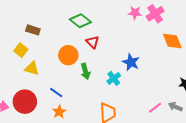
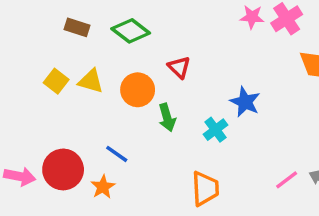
green diamond: (80, 21) -> (131, 31), moved
brown rectangle: (33, 30) -> (77, 27), moved
yellow triangle: (32, 68) -> (91, 81), moved
orange star: (59, 112) -> (103, 187), moved

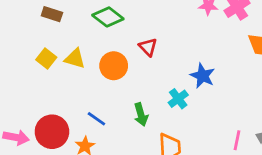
brown rectangle: (77, 27) -> (52, 14), moved
green arrow: (167, 117) -> (141, 115), moved
pink line: (287, 180) -> (237, 140), turned -42

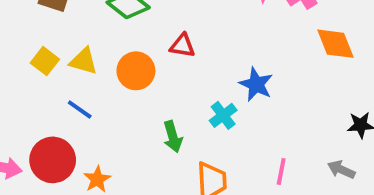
red triangle: (148, 47) -> (182, 46), turned -36
blue line: (96, 119) -> (80, 110), moved
pink line: (237, 140) -> (281, 172), moved

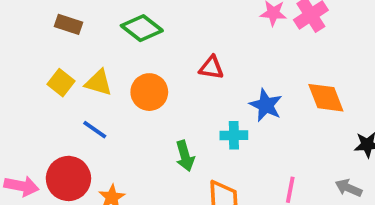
orange diamond: (335, 44) -> (326, 98), moved
red triangle: (182, 46) -> (211, 68), moved
cyan cross: (223, 115) -> (234, 135), turned 36

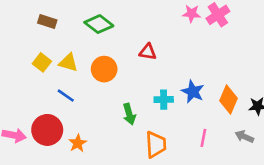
orange diamond: (326, 98) -> (228, 100), moved, turned 44
blue star: (266, 105) -> (193, 92), moved

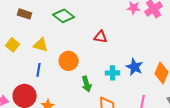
yellow square: (42, 62) -> (13, 45), moved
orange circle: (104, 69) -> (69, 61), moved
blue line: (66, 96) -> (39, 70), turned 64

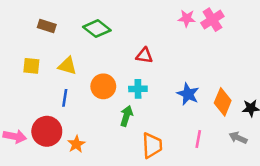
yellow square: (13, 45) -> (31, 66), turned -32
cyan cross: (113, 73) -> (138, 89), moved
green arrow: (87, 84) -> (126, 116), turned -147

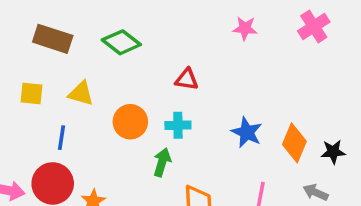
pink cross: (212, 20) -> (314, 26), moved
brown rectangle: (47, 26) -> (53, 39), size x1.5
blue line: (65, 98) -> (62, 138), moved

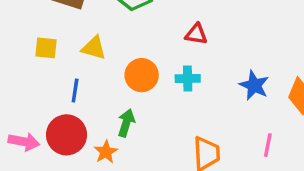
green arrow: (162, 162) -> (126, 123), moved

